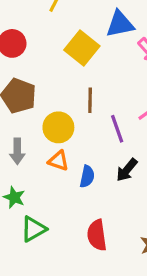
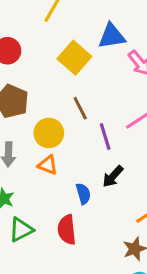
brown line: (90, 100) -> (80, 108), turned -30
blue semicircle: (87, 176) -> (83, 194), moved, turned -30
red semicircle: (97, 235) -> (67, 230), moved

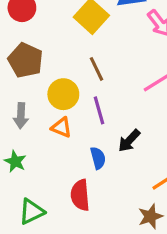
purple line: (105, 136) -> (99, 110), moved
green triangle: (21, 230) -> (32, 212), moved

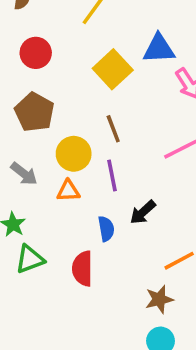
gray arrow: (21, 116) -> (24, 174), turned -60
orange triangle: (62, 127) -> (68, 191), turned -30
green triangle: (32, 212) -> (30, 259), moved

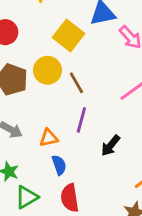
yellow circle: (74, 154) -> (48, 70), moved
purple line: (112, 175) -> (81, 120), turned 35
blue semicircle: (106, 229) -> (59, 165), moved

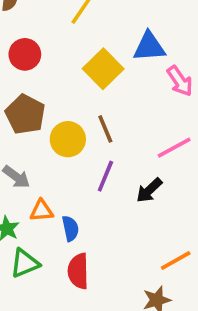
yellow circle: (48, 70) -> (68, 139), moved
orange triangle: (49, 138) -> (42, 211), moved
black arrow: (111, 145) -> (149, 190), moved

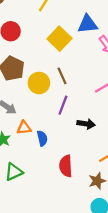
black arrow: (149, 190) -> (86, 124), moved, turned -126
green triangle: (25, 263) -> (14, 172), moved
red semicircle: (78, 271) -> (66, 166), moved

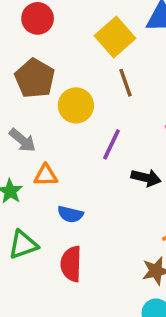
brown line: (62, 76) -> (126, 83), moved
blue semicircle: (42, 138) -> (70, 214), moved, turned 112
red semicircle: (66, 166) -> (71, 264), moved

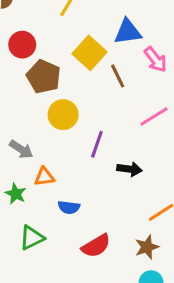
brown pentagon: (35, 78) -> (44, 77), moved
brown line: (126, 83) -> (118, 76), moved
red semicircle: (71, 264) -> (96, 246), moved, turned -116

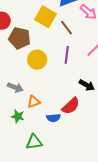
purple line: (97, 144) -> (67, 55), moved
black arrow: (129, 169) -> (87, 85), turned 35
green triangle: (32, 238) -> (34, 142), turned 30
red semicircle: (96, 246) -> (71, 106), moved

